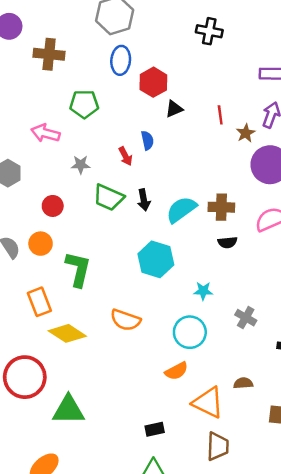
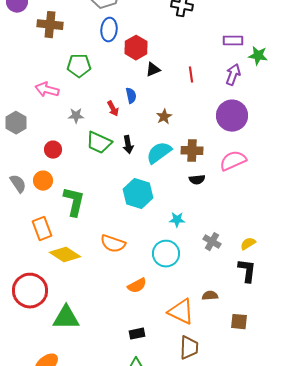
brown star: (246, 133) -> (164, 117), moved
orange semicircle: (176, 371) -> (137, 286), moved

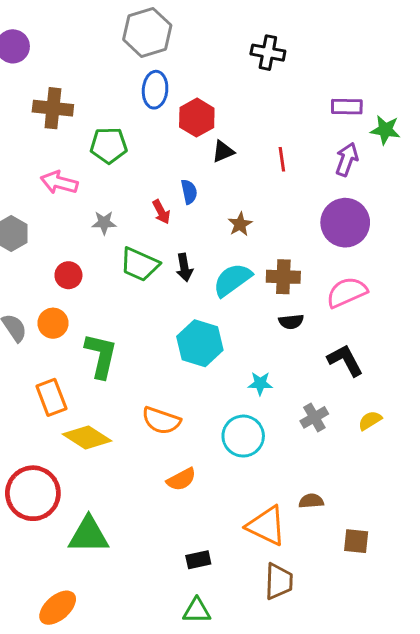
brown cross: (50, 25) -> (53, 108), moved
gray cross: (212, 242) -> (314, 417), turned 30
black L-shape: (247, 271) -> (345, 360), moved, turned -35
orange semicircle: (137, 286) -> (181, 479), moved

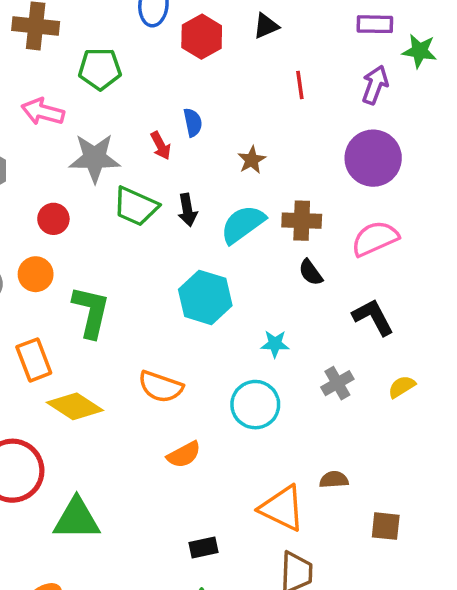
black triangle: (223, 152) -> (266, 26), moved
gray star: (104, 223) -> (95, 158), size x1.8
black semicircle: (291, 322) -> (311, 272), turned 60

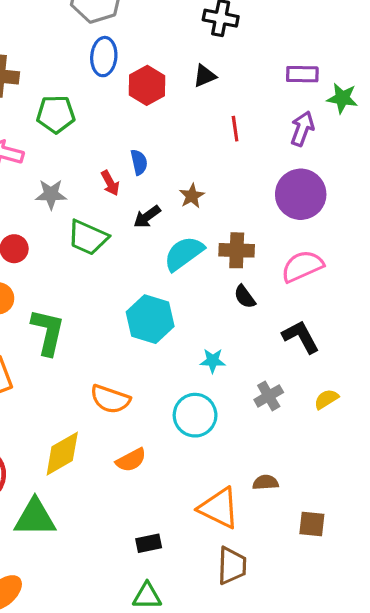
gray star: (95, 158) -> (51, 194), size x0.7
black arrow: (187, 210) -> (147, 217), moved, turned 64
yellow diamond: (75, 406) -> (62, 454), moved, turned -63

